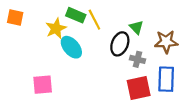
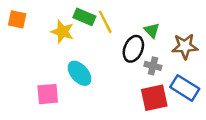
yellow star: (56, 28) -> (62, 32), turned -30
cyan ellipse: (71, 47) -> (79, 73), moved
blue rectangle: (166, 79) -> (185, 88), turned -60

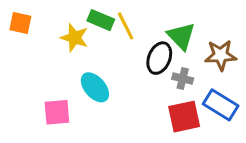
green triangle: (152, 30) -> (181, 36), size x1.5

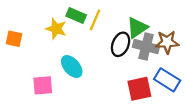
orange square: (20, 23) -> (14, 39), moved
yellow line: (126, 26) -> (95, 20), turned 50
green triangle: (181, 36) -> (137, 28), turned 40
gray cross: (183, 79) -> (146, 47), moved, size x1.6

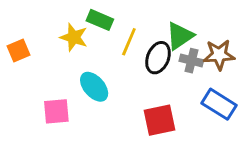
yellow line: (95, 20) -> (129, 42), moved
orange square: (14, 39) -> (19, 50), turned -35
gray cross: (146, 47) -> (191, 61), size x0.7
red square: (139, 89) -> (159, 120), moved

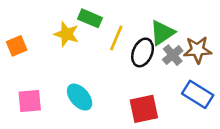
gray cross: (191, 61) -> (173, 55), turned 36
cyan ellipse: (94, 87) -> (80, 97), moved
pink square: (56, 111) -> (30, 101), moved

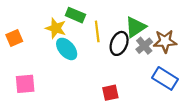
yellow line: (116, 38) -> (97, 31), turned -30
cyan ellipse: (80, 97) -> (67, 49), moved
red square: (144, 109) -> (110, 93), moved, size x0.7

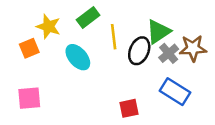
green rectangle: (75, 15) -> (88, 18), turned -60
yellow star: (56, 28) -> (48, 26), moved
orange square: (14, 38) -> (29, 48), moved
blue rectangle: (165, 78) -> (175, 92), moved

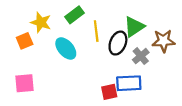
gray cross: (169, 53) -> (141, 56), moved
blue rectangle: (175, 92) -> (129, 83), moved, turned -35

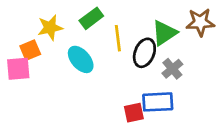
yellow star: (41, 22) -> (50, 28), turned -30
brown star: (164, 41) -> (200, 22), moved
pink square: (25, 83) -> (18, 69), moved

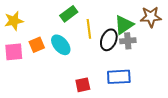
yellow star: (50, 28) -> (14, 21), moved
orange square: (30, 50) -> (37, 45), moved
gray cross: (172, 69) -> (128, 41), moved, turned 35
red square: (134, 113) -> (83, 85), moved

